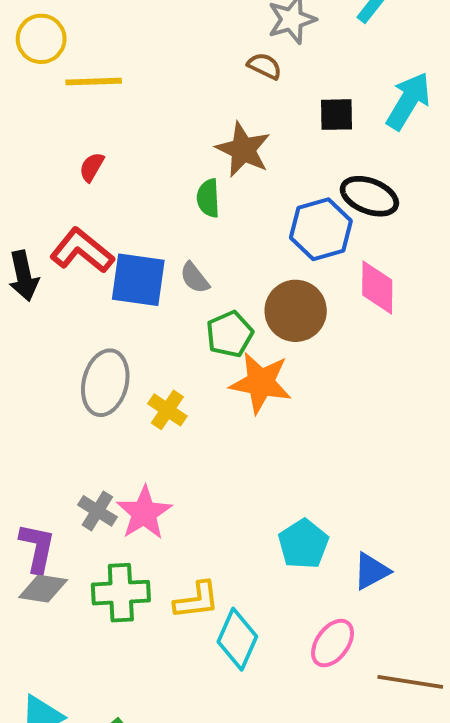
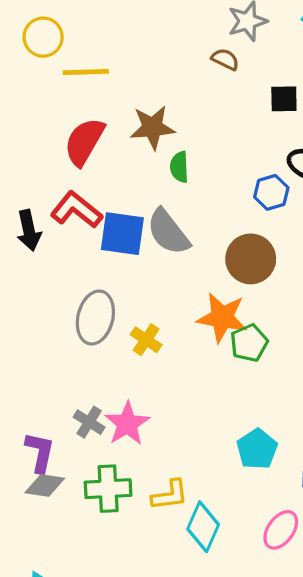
brown star: (243, 150) -> (152, 127), moved, turned -30
red semicircle: (92, 167) -> (84, 142), size x2.0
blue hexagon: (321, 229) -> (271, 192), size x0.7
gray semicircle: (195, 278) -> (168, 232), size x1.8
green pentagon: (230, 334) -> (249, 343), moved

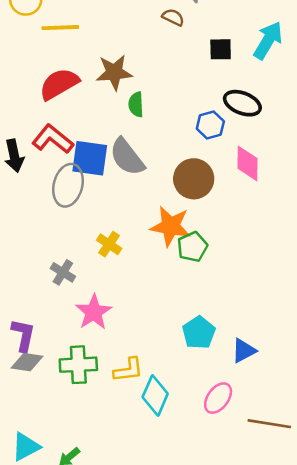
red semicircle: (84, 142) -> (59, 84), turned 30
gray ellipse: (95, 318) -> (68, 185), moved
gray cross: (89, 422) -> (63, 272), moved

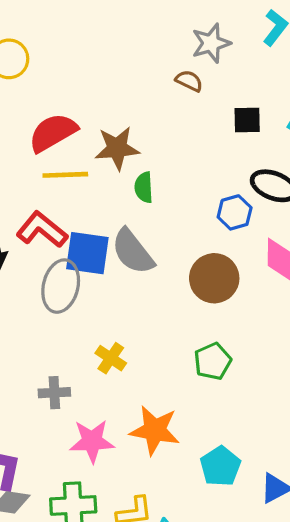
yellow line: (60, 28) -> (65, 175), moved
red semicircle: (59, 84) -> (53, 133), moved
orange star: (171, 226) -> (155, 430), moved
gray cross: (63, 272) -> (54, 393), turned -35
pink star: (94, 312) -> (92, 441), turned 30

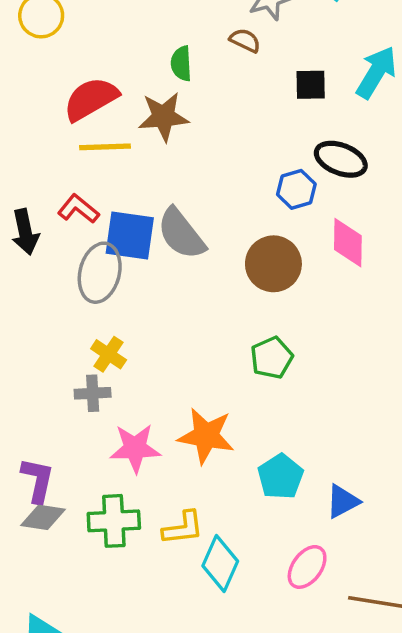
green semicircle: (144, 187) -> (181, 63), moved
red L-shape: (42, 230) -> (78, 209), size x0.7
yellow cross: (111, 358) -> (109, 354), moved

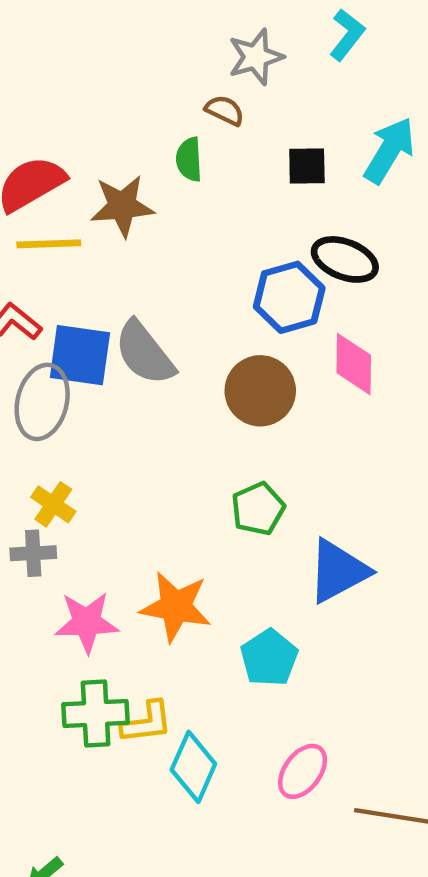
green semicircle: (181, 63) -> (189, 159), moved
blue hexagon: (296, 189) -> (289, 297), size x1.4
blue triangle: (343, 501) -> (338, 571), moved, size x1.5
green cross: (114, 521) -> (96, 713), moved

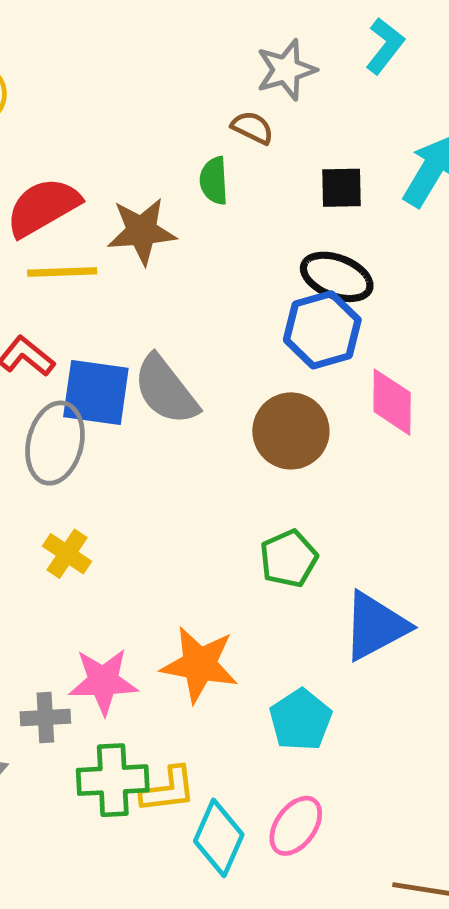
black ellipse: (345, 259) -> (337, 277), moved
gray cross: (33, 553) -> (45, 717), moved
pink ellipse: (303, 771) -> (296, 826), moved

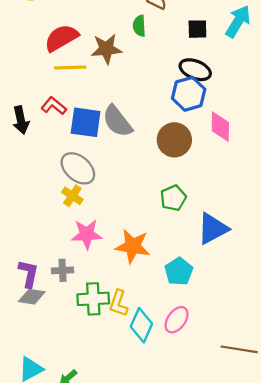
gray ellipse: (55, 443) -> (78, 168), moved, turned -64
pink star: (103, 681) -> (87, 234), moved
yellow L-shape: (168, 790) -> (118, 303), turned 116

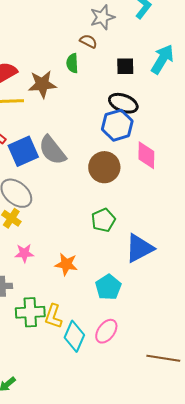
blue square: (86, 122) -> (23, 151), turned -32
pink star: (87, 234) -> (24, 253), size x0.7
orange star: (133, 246) -> (66, 264), size x0.7

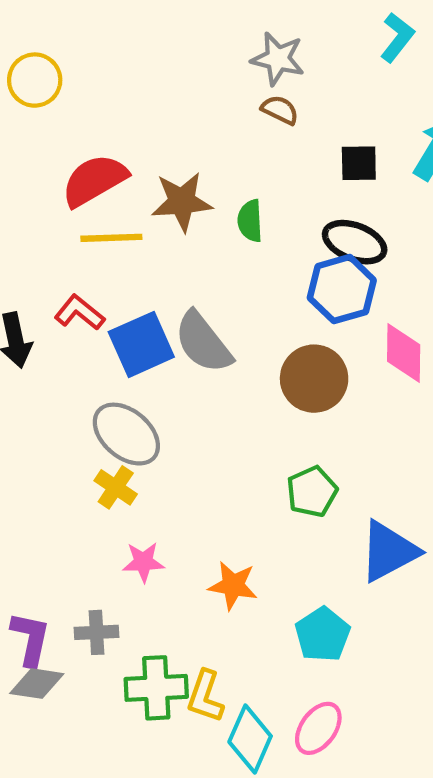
gray star: (102, 17) -> (278, 59), moved, turned 30
green semicircle: (72, 63) -> (250, 221), moved

